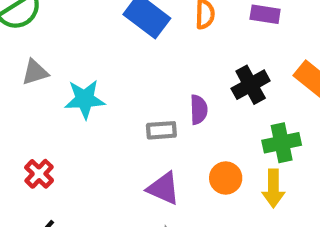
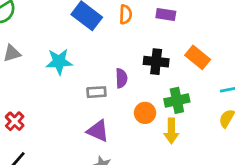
black cross: (251, 85) -> (156, 62), turned 35
cyan star: (85, 99) -> (59, 62), moved
orange circle: (226, 178) -> (145, 113), moved

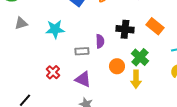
green cross: (177, 100) -> (140, 57), turned -36
red cross: (15, 121) -> (53, 72), moved

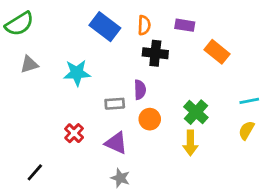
orange rectangle: (155, 26) -> (217, 52), moved
black cross: (125, 29) -> (155, 53), moved
orange circle: (117, 66) -> (150, 119), moved

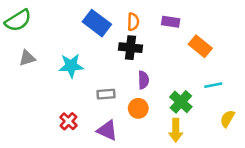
black cross: (155, 53) -> (130, 48), moved
purple semicircle: (140, 90) -> (143, 80), moved
cyan line: (249, 101) -> (213, 85), moved

